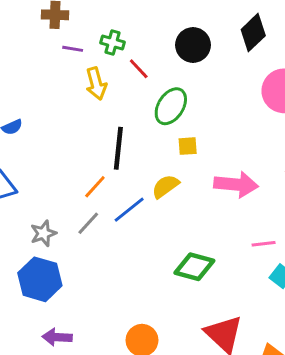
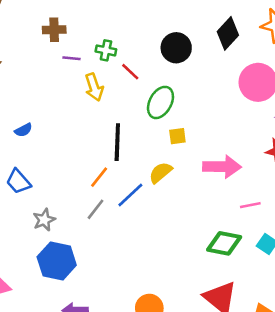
gray star: (43, 233) -> (44, 220), moved
pink line: (264, 244) -> (250, 205), moved
green diamond: (194, 267) -> (224, 243), moved

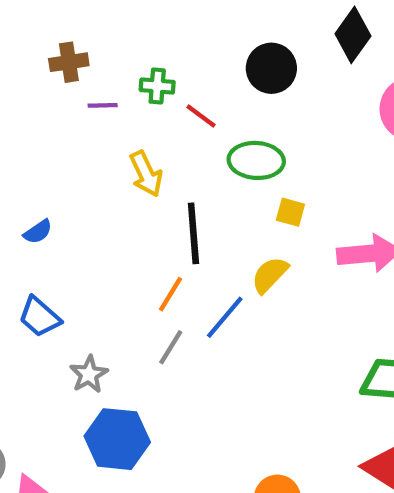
yellow arrow: (94, 87) -> (146, 174), moved
green ellipse: (160, 102) -> (256, 160), turned 72
yellow square: (177, 136) -> (290, 212), turned 30

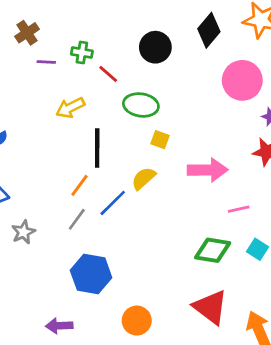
brown cross: (69, 62) -> (27, 33), turned -30
yellow arrow: (146, 174) -> (70, 108), turned 84
blue hexagon: (117, 439) -> (91, 274), moved

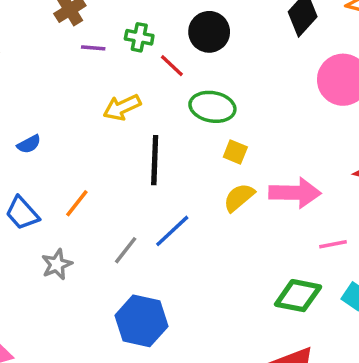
black circle: (155, 47) -> (209, 32), moved
yellow semicircle: (144, 178) -> (239, 197), moved
orange line: (79, 185) -> (77, 203), moved

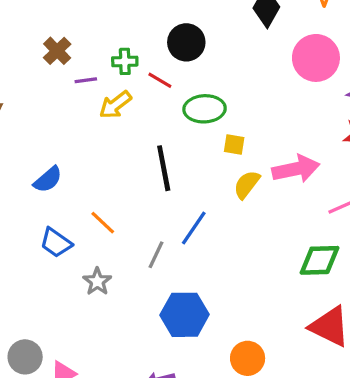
yellow arrow: (122, 107) -> (115, 105), moved
blue semicircle: (29, 144) -> (48, 180), size x1.4
orange line: (77, 203) -> (103, 223), turned -72

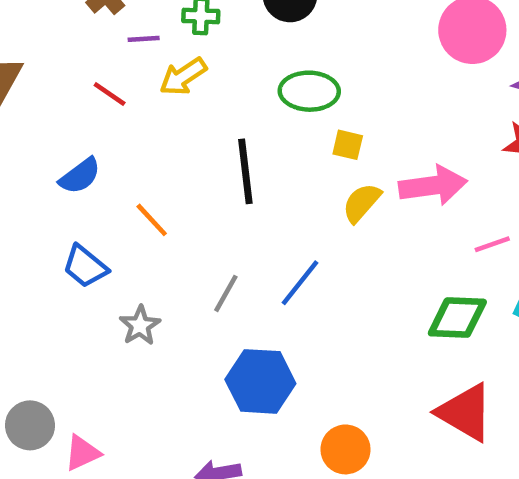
red line: (160, 80) -> (110, 94), moved
orange line: (103, 223) -> (152, 220), moved
blue line: (194, 228) -> (300, 283), moved

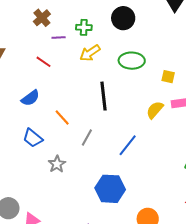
yellow arrow: (183, 77) -> (90, 53), moved
yellow square: (348, 145) -> (168, 77), moved
gray line: (226, 293) -> (87, 138), moved

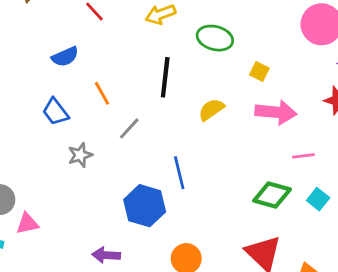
yellow semicircle: (155, 110) -> (211, 110), moved
blue line: (128, 145) -> (179, 173), moved, turned -65

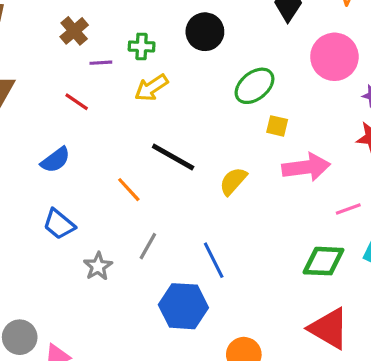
green ellipse: (215, 38) -> (254, 86), moved, turned -40
black line: (165, 77) -> (173, 157), turned -54
orange line: (102, 93) -> (129, 190), moved
gray line: (129, 128) -> (148, 246), moved

